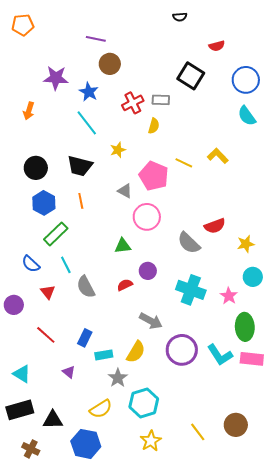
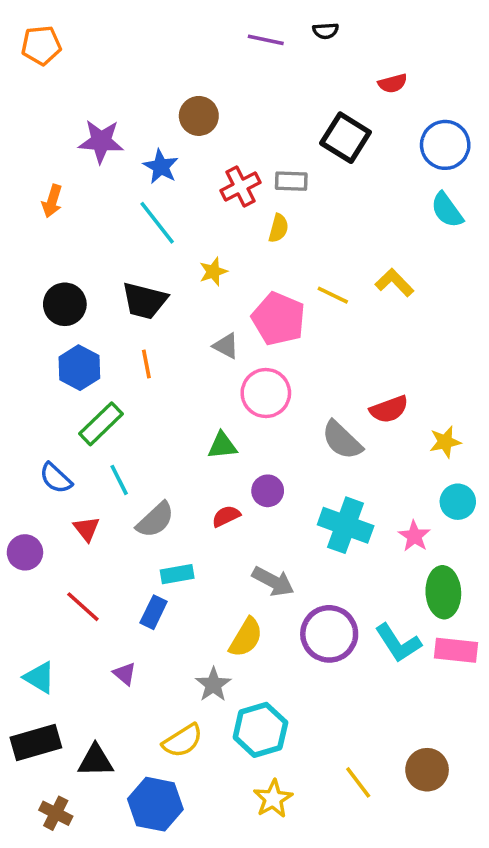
purple line: (96, 39) -> (266, 40), moved
gray semicircle: (86, 287) -> (155, 520), turned -105
cyan rectangle: (104, 355) -> (177, 574), moved

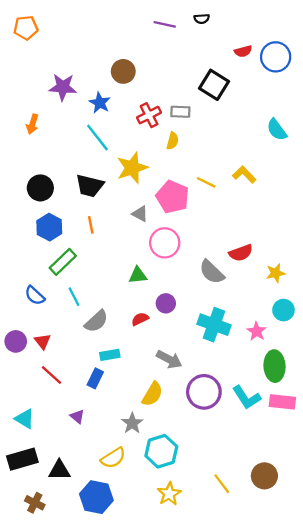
blue circle: (445, 145) -> (276, 57), moved
yellow star: (213, 272) -> (132, 168), size x1.8
red triangle: (87, 529) -> (43, 341), moved

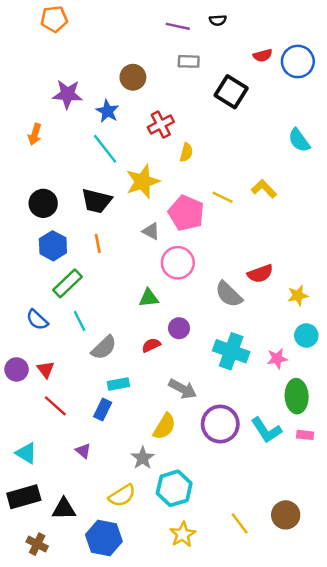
orange pentagon: (26, 28) -> (54, 19), moved
gray rectangle: (180, 112) -> (189, 61), moved
pink star: (257, 331) -> (277, 359), turned 30
pink rectangle: (282, 402) -> (305, 435), size x0.6

